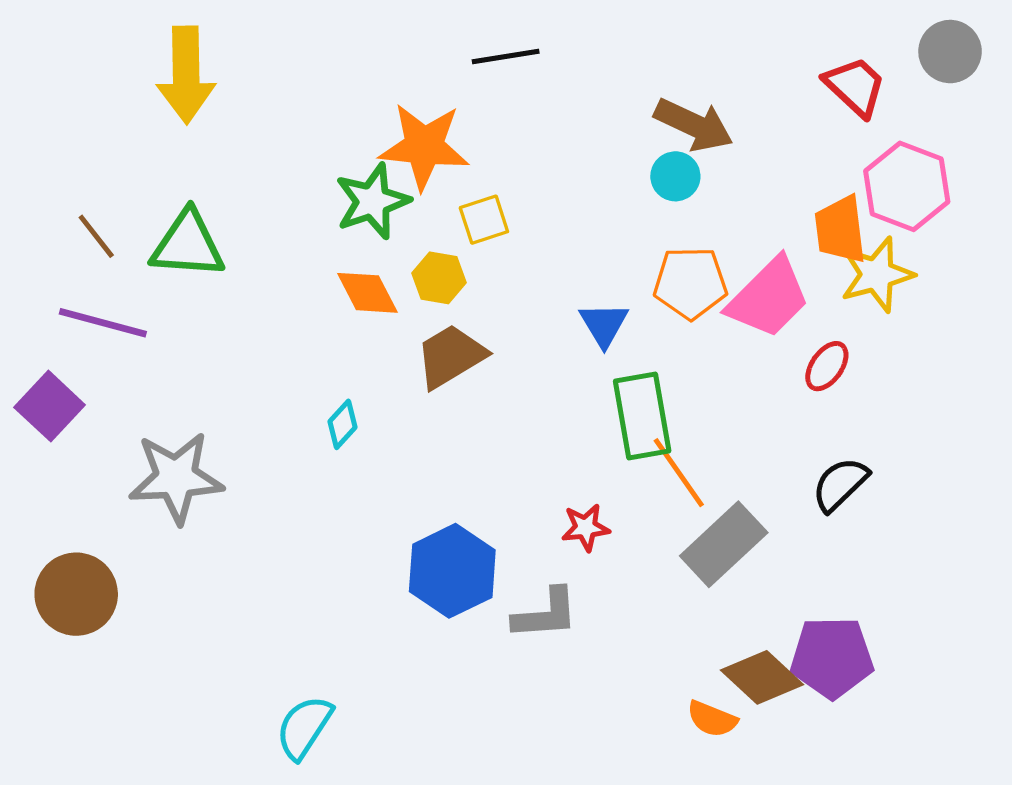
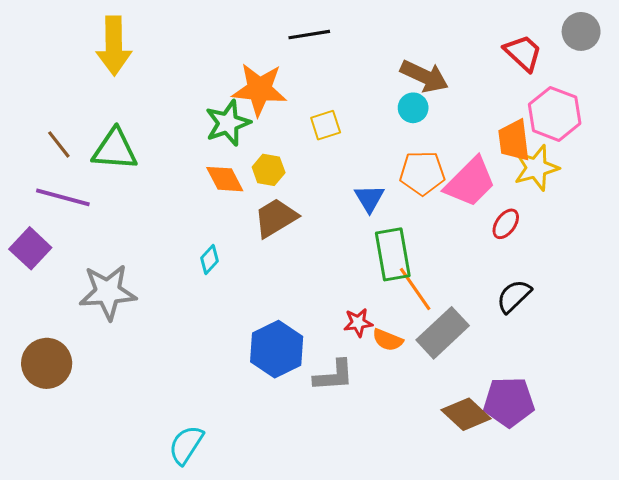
yellow square: (484, 220) -> (326, 125), moved
orange semicircle: (712, 719) -> (388, 340), moved

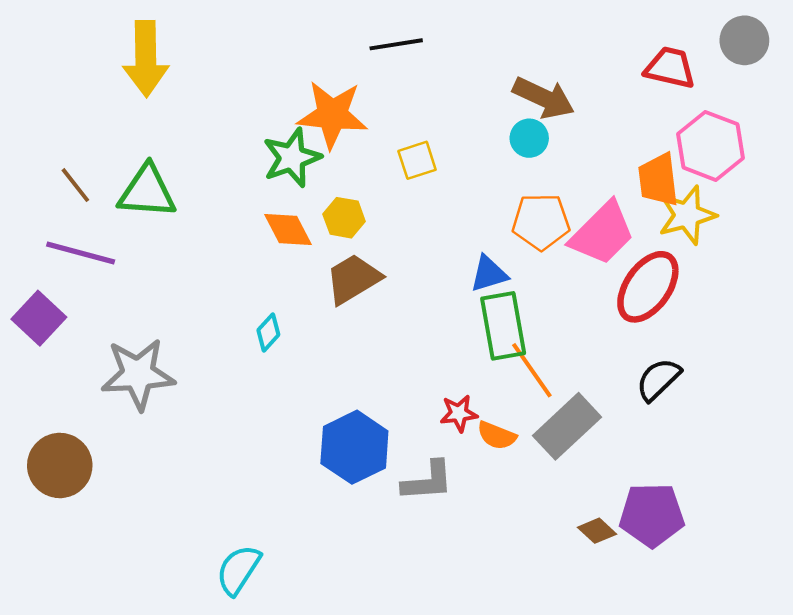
red trapezoid: (523, 53) -> (670, 68), turned -30
blue triangle: (369, 198) -> (489, 274), moved, turned 44
red ellipse: (506, 224) -> (648, 287), size x1.8
brown diamond: (466, 414) -> (597, 531), size x0.6

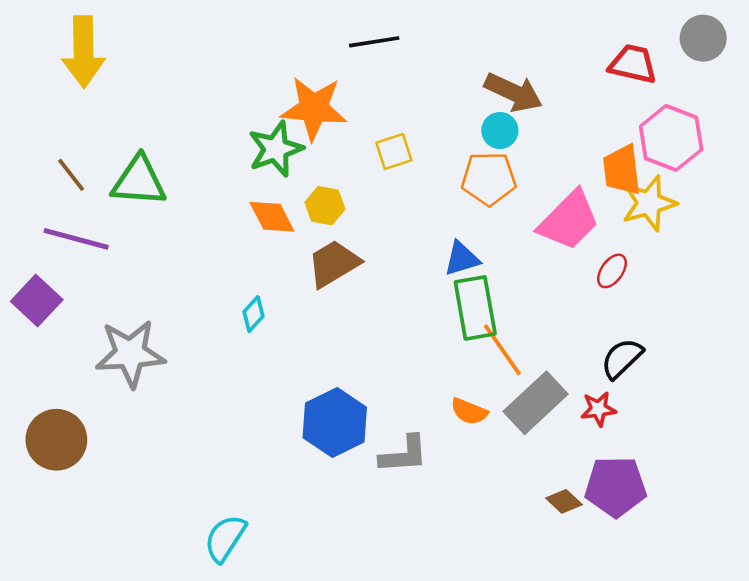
yellow arrow: (146, 59) -> (83, 52), moved
orange pentagon: (541, 222) -> (489, 179), moved
red ellipse: (648, 287) -> (612, 271), size x0.5
red star: (459, 413) -> (598, 409), moved

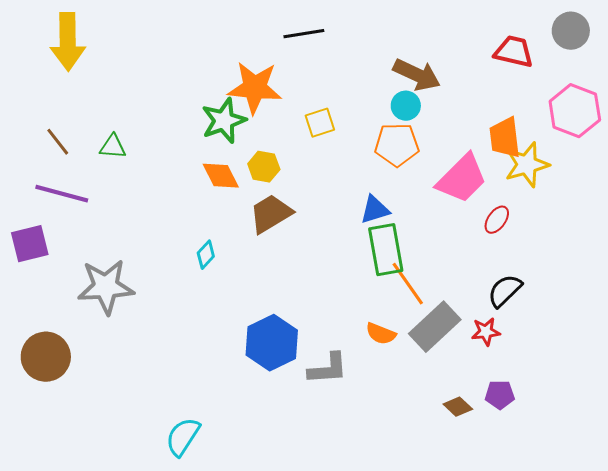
pink hexagon: (671, 138) -> (575, 111), moved
green triangle: (139, 181) -> (113, 147), size x0.6
purple square: (37, 301) -> (30, 244), turned 33
purple pentagon: (616, 487) -> (500, 395), size x0.6

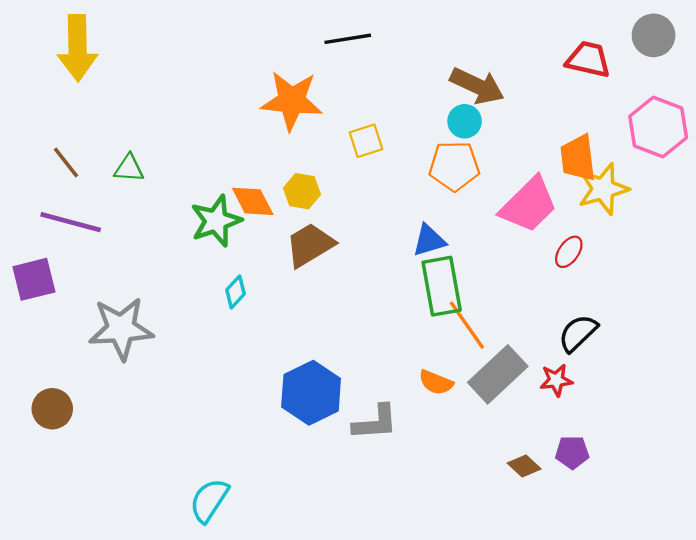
green star: (224, 121) -> (216, 221), moved
brown circle: (46, 357) -> (52, 409), size x0.7

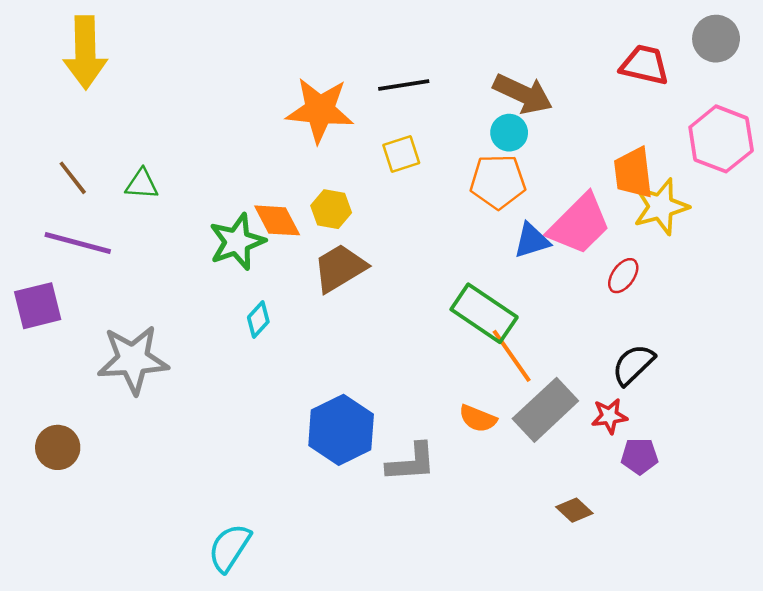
black line: (348, 39) -> (404, 85), moved
blue triangle: (429, 240) -> (532, 240), moved
green rectangle: (442, 286) -> (484, 313), turned -46
purple pentagon: (572, 452) -> (640, 456), moved

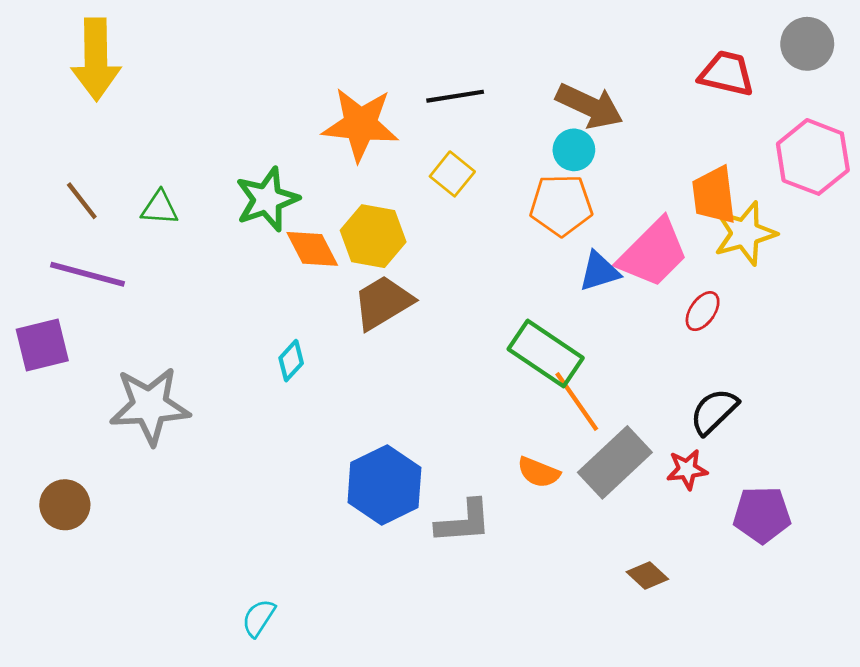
yellow square: (401, 154) -> (452, 174), turned -33
yellow hexagon: (331, 209) -> (373, 236), size x1.4
green star: (237, 242) -> (267, 199), moved
purple pentagon: (640, 456) -> (762, 515), moved, size x1.4
cyan semicircle: (229, 548) -> (259, 618), size x0.7

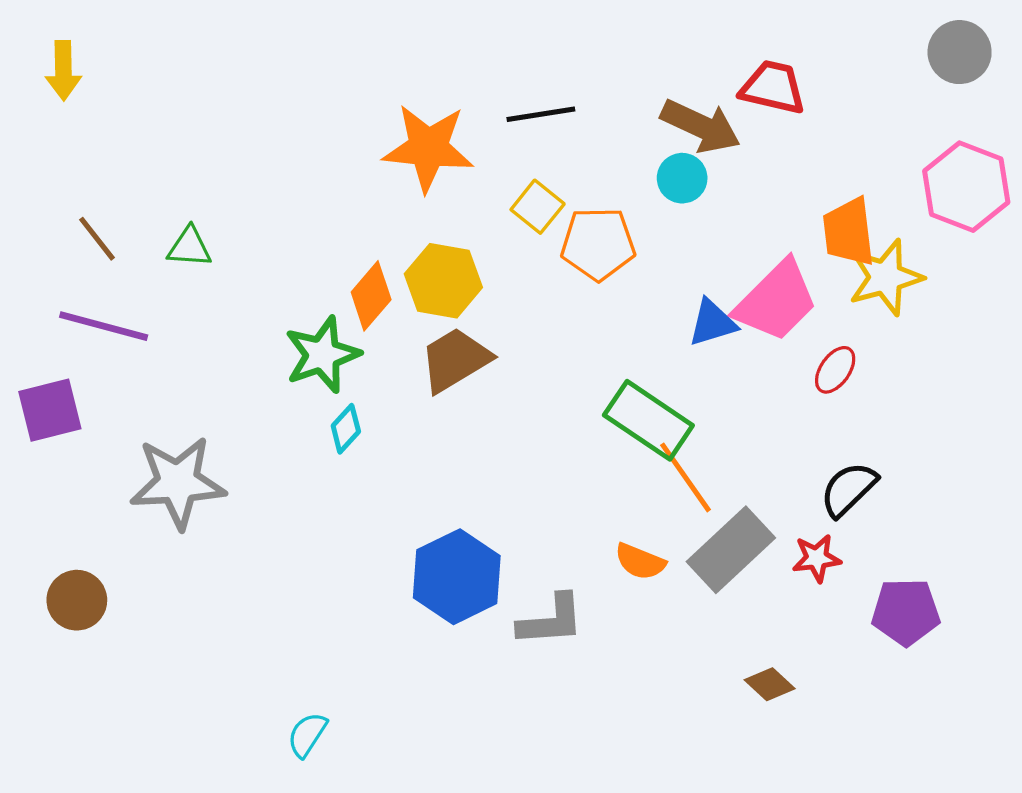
yellow arrow: (96, 59) -> (63, 71), moved, size x0.6
red trapezoid: (727, 74) -> (773, 87), moved
green star: (267, 199) -> (322, 355), moved
orange pentagon: (561, 205) -> (598, 244), moved
orange diamond: (312, 249) -> (371, 296), turned 68

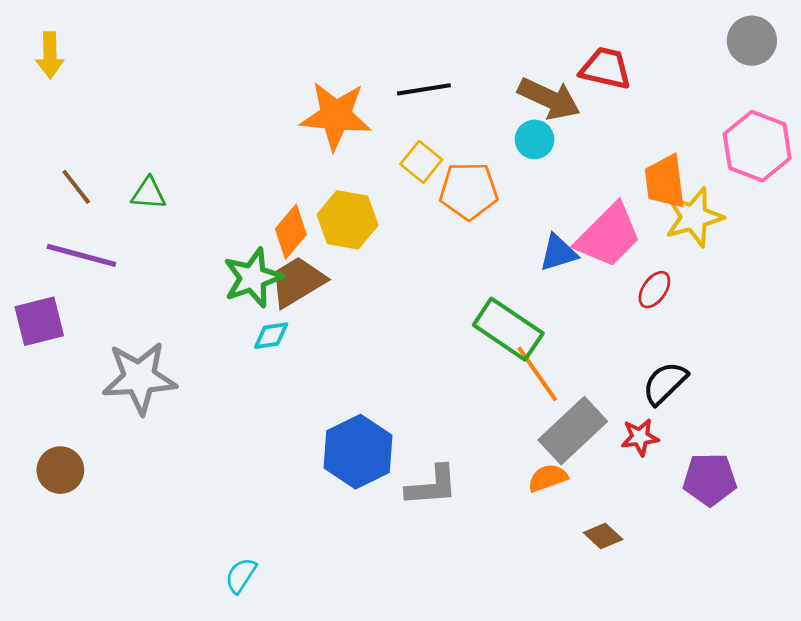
brown trapezoid: (455, 360) -> (297, 282), moved
cyan diamond: (346, 429) -> (271, 336), turned 39
orange semicircle: (640, 562) -> (548, 478), moved, turned 138

